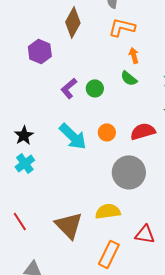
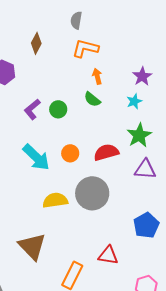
brown diamond: (73, 22) -> (36, 43), size x0.7
yellow semicircle: (108, 211) -> (55, 200), moved

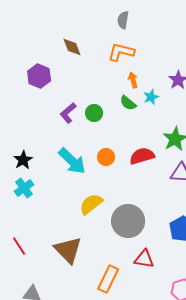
gray semicircle: (76, 20) -> (123, 20), moved
brown diamond: (36, 43) -> (72, 47), turned -50
cyan star: (134, 101) -> (151, 97), moved
gray circle: (92, 193) -> (128, 221), moved
yellow semicircle: (55, 200) -> (91, 204), turned -30

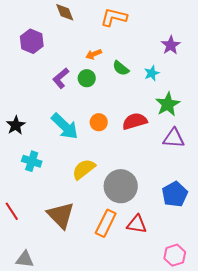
orange arrow: (133, 80) -> (94, 54), moved, turned -98
cyan star: (151, 97) -> (152, 73), moved
cyan cross: (24, 188) -> (32, 161), moved, turned -36
orange rectangle: (108, 279) -> (106, 223), moved

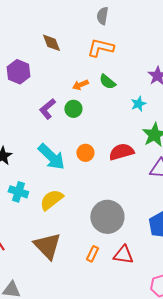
green semicircle: (121, 68) -> (107, 82), moved
yellow semicircle: (84, 169) -> (51, 200), moved
orange rectangle: (106, 223) -> (92, 254), size x0.6

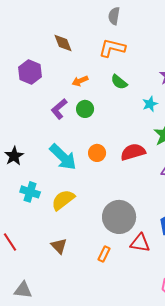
orange arrow: (80, 85) -> (80, 81), moved
brown triangle: (47, 246) -> (59, 246), size x0.6
red triangle: (123, 255) -> (140, 243), moved

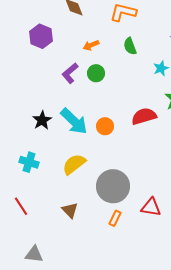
green semicircle: (119, 82) -> (130, 46), turned 30
orange circle: (97, 153) -> (105, 126), moved
black star: (14, 156) -> (42, 120), moved
cyan cross: (30, 192) -> (29, 162), moved
gray circle: (119, 217) -> (113, 186), moved

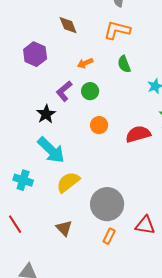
black star: (42, 120) -> (46, 114), moved
cyan arrow: (74, 121) -> (51, 150), moved
orange circle: (105, 126) -> (99, 125), moved

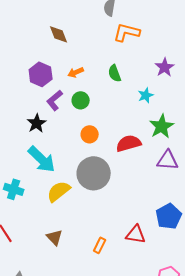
orange L-shape: (117, 30) -> (127, 32), moved
purple hexagon: (35, 54) -> (41, 74), moved
gray circle: (107, 204) -> (94, 173), moved

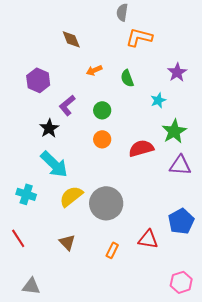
orange arrow: (76, 72) -> (94, 70), moved
purple hexagon: (41, 74) -> (38, 80), moved
green circle: (81, 100) -> (102, 110), moved
gray circle: (94, 173) -> (106, 203), moved

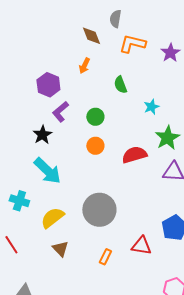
brown diamond: (71, 39) -> (91, 36), moved
orange arrow: (94, 70) -> (84, 66), moved, turned -42
purple star: (177, 72) -> (170, 53), moved
purple hexagon: (38, 80) -> (48, 85), moved
yellow semicircle: (71, 196) -> (52, 218), moved

